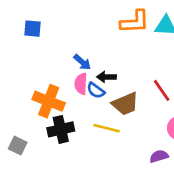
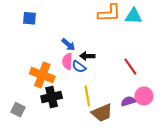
brown trapezoid: (125, 104) -> (102, 113), moved
yellow line: (106, 128) -> (87, 96), turned 66
purple semicircle: (159, 156) -> (128, 101), moved

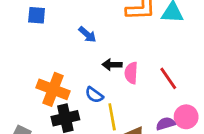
blue arrow: (68, 45) -> (87, 34), moved
pink semicircle: (67, 61) -> (131, 73), moved
blue semicircle: (79, 67) -> (94, 95), moved

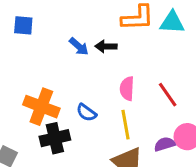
black arrow: (112, 65) -> (106, 46), moved
yellow line: (112, 117) -> (126, 125), moved

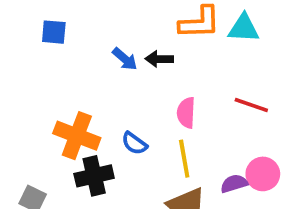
red line: (168, 95) -> (251, 105), moved, turned -36

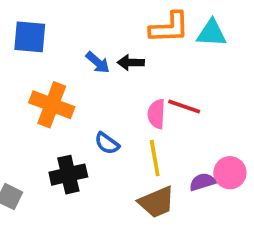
blue square: (54, 32) -> (30, 37), size x1.4
red line: (251, 105) -> (184, 107), moved
orange cross: (77, 136) -> (52, 105), moved

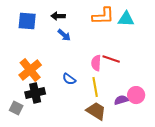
black arrow: (131, 63) -> (58, 16), moved
orange cross: (52, 105) -> (30, 70), moved, turned 30
black cross: (68, 175) -> (35, 93), moved
brown trapezoid: (156, 202) -> (96, 111), turned -125

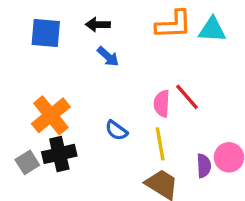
red line: (111, 59) -> (187, 97), turned 30
purple semicircle: (121, 100) -> (204, 166), turned 104
gray square: (16, 108) -> (27, 162), moved, turned 32

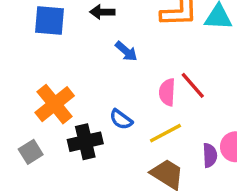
blue arrow: (108, 56) -> (126, 51), moved
yellow line: (160, 144) -> (165, 133), turned 72
black cross: (59, 154) -> (85, 142), moved

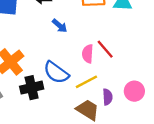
blue semicircle: (121, 119) -> (56, 72), size x1.6
purple semicircle: (210, 155) -> (108, 97), moved

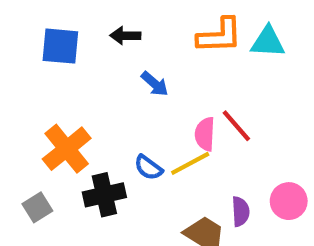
blue semicircle: (56, 72) -> (148, 168), size x0.6
yellow line: (86, 82) -> (190, 163), moved

